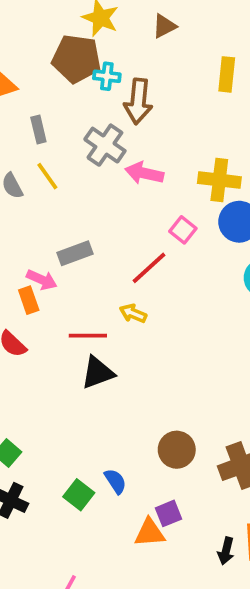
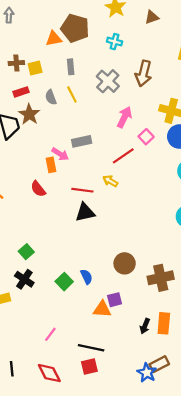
brown pentagon: (76, 59) -> (75, 28), moved
brown arrow: (138, 101) -> (143, 73), moved
pink arrow: (144, 173) -> (124, 117), moved, turned 95

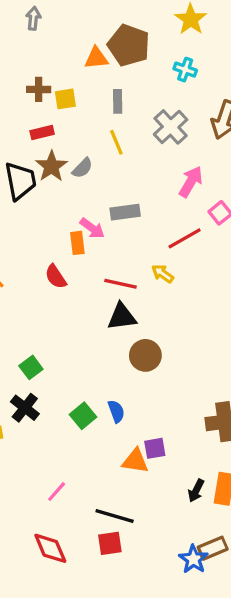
gray semicircle: (51, 97) -> (82, 168), moved, turned -120
brown circle: (125, 263) -> (145, 355), moved

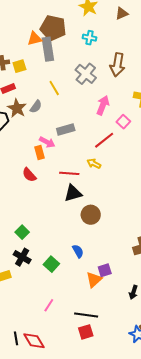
gray rectangle: (118, 101) -> (48, 49), moved, size x1.6
green square: (83, 416) -> (51, 264), moved
orange triangle: (135, 461) -> (94, 280), turned -42
red diamond: (50, 548) -> (34, 341), moved

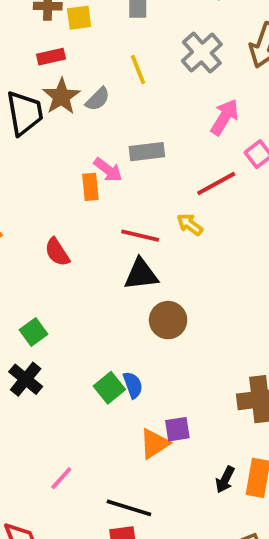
red semicircle: (29, 175) -> (57, 252), moved
green square: (51, 264) -> (109, 388), moved

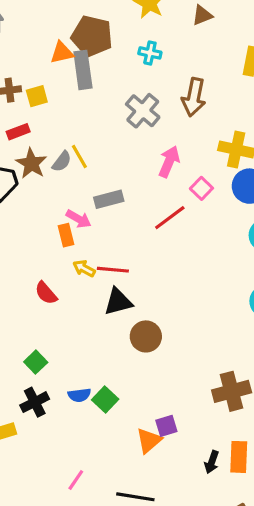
yellow line: (138, 70) -> (79, 156), moved
yellow arrow: (190, 224) -> (84, 268), moved
black cross: (26, 379) -> (35, 402), turned 32
blue semicircle: (133, 385) -> (79, 395), moved, turned 110

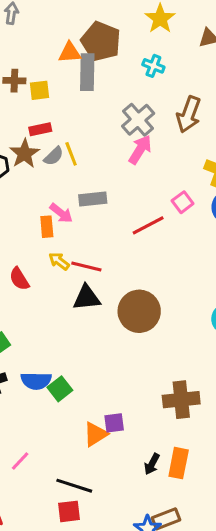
red rectangle: (18, 132) -> (40, 129), moved
pink arrow: (169, 162) -> (140, 150), moved
brown circle: (146, 336) -> (139, 311), moved, size x1.4
blue semicircle: (79, 395) -> (36, 381), size x1.4

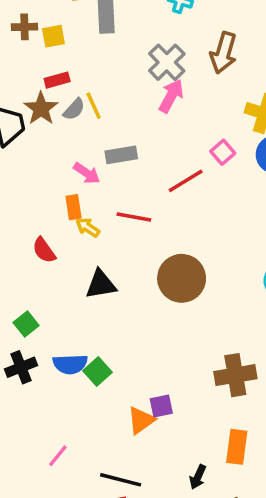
orange rectangle: (47, 227) -> (74, 207), moved
red line: (86, 267) -> (134, 217), moved
black triangle: (87, 298) -> (101, 284), moved
black arrow: (152, 464) -> (198, 477), moved

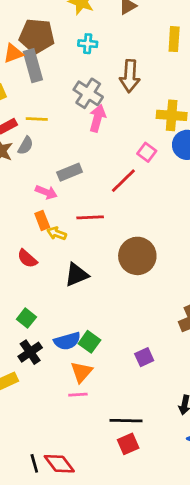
yellow line: (94, 106) -> (37, 119), moved, turned -50
orange triangle: (141, 420) -> (81, 372), moved
pink line: (58, 456) -> (78, 395), moved, turned 60

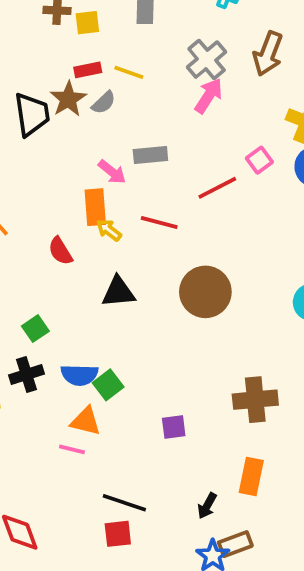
orange rectangle: (42, 220) -> (95, 207), size x1.4
orange triangle: (81, 372) -> (86, 421), turned 45

